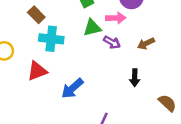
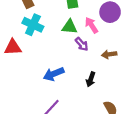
pink arrow: (116, 18) -> (91, 25), turned -140
blue arrow: (72, 88) -> (54, 74), moved

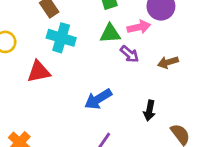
pink arrow: (91, 25) -> (139, 27), turned 119
black arrow: (91, 79) -> (149, 111), moved

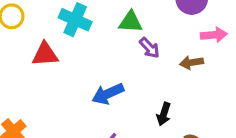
pink arrow: (139, 27) -> (214, 35), moved

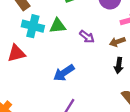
green triangle: (131, 22) -> (58, 26), moved
black arrow: (164, 114) -> (119, 65), moved

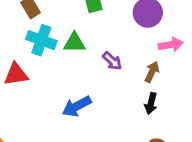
brown arrow: (117, 42) -> (152, 72), turned 128

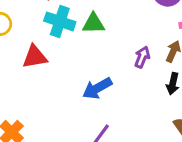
purple arrow: (112, 61) -> (142, 57), moved, turned -110

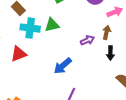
purple arrow: (142, 57) -> (87, 40), turned 56

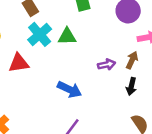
cyan cross: (30, 28) -> (40, 34), turned 30
blue arrow: (63, 66) -> (70, 89), turned -126

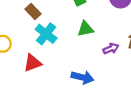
green triangle: (67, 36) -> (86, 29), moved

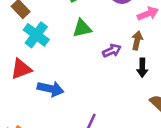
blue arrow: (82, 77) -> (51, 89), moved

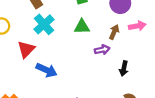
brown arrow: (137, 40) -> (114, 32), moved
red triangle: (21, 69) -> (26, 49), turned -36

